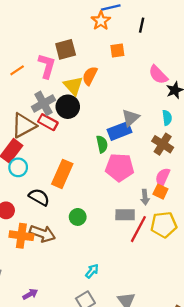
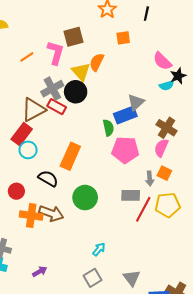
cyan semicircle: (167, 118) -> (167, 85), moved, turned 80
pink semicircle: (163, 177) -> (161, 148), moved
green circle: (78, 217) -> (85, 198), size x1.5

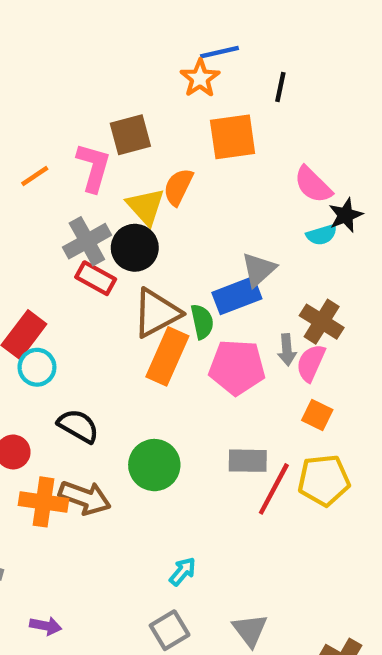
orange square: (123, 38) -> (233, 137), size x1.6
brown triangle: (33, 110) -> (156, 313), moved
orange rectangle: (70, 156) -> (167, 356), moved
gray arrow: (150, 178) -> (287, 350), moved
purple arrow: (40, 272) -> (46, 626), moved, turned 40

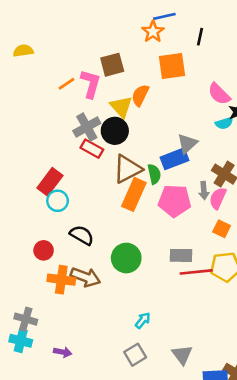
orange line: (35, 176) -> (66, 84), moved
red line: (274, 489) -> (196, 272), turned 56

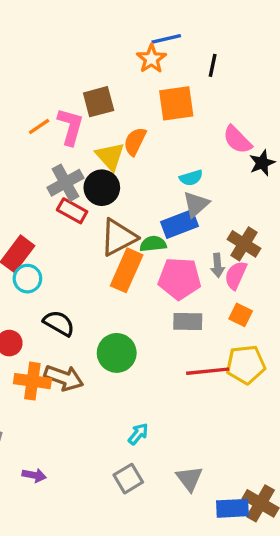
cyan semicircle: (224, 123) -> (191, 178), moved
green semicircle: (154, 174) -> (153, 244), turned -84
gray rectangle: (181, 255) -> (188, 322), moved

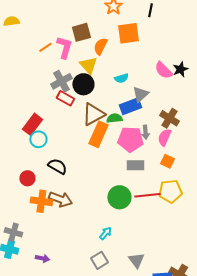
pink semicircle: (237, 140) -> (163, 70), moved
orange semicircle: (135, 141) -> (100, 46), moved
cyan semicircle: (191, 178) -> (121, 78), moved
gray arrow: (218, 265) -> (145, 132), moved
green circle: (117, 353) -> (119, 197), moved

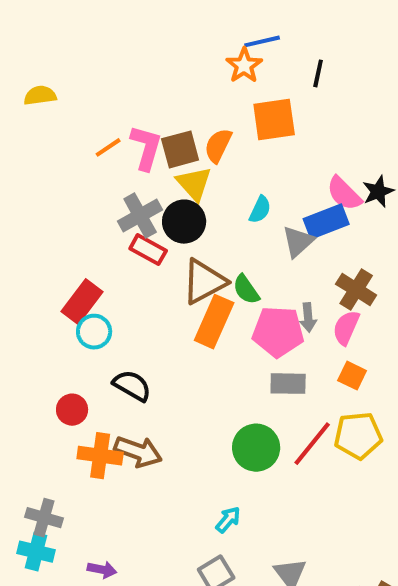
brown square: (81, 32) -> (180, 149), moved
cyan semicircle: (121, 78) -> (260, 210), turned -48
blue rectangle: (130, 106) -> (326, 222), moved
green semicircle: (114, 118) -> (246, 290), turned -119
red line: (147, 195) -> (312, 444), turned -45

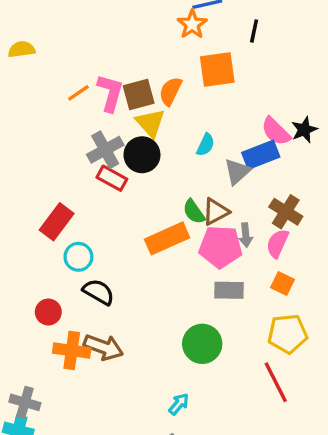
brown triangle: (204, 282) -> (216, 212), moved, size x0.7
orange rectangle: (214, 322) -> (167, 238), turned 42
cyan circle: (94, 332) -> (78, 257), moved
red line: (312, 444) -> (276, 382), moved, turned -66

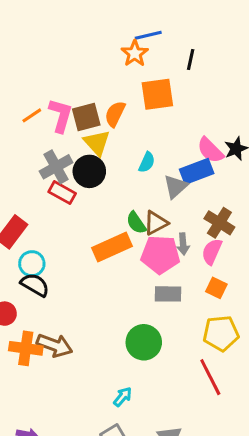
black semicircle: (98, 292) -> (35, 285), moved

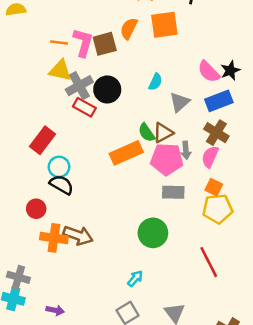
orange semicircle: (115, 114) -> (129, 29), moved
orange line: (32, 115) -> (59, 43), turned 42
yellow triangle: (97, 143) -> (60, 70), moved, turned -35
blue rectangle: (197, 171) -> (219, 101), moved
yellow pentagon: (221, 333) -> (218, 209), moved

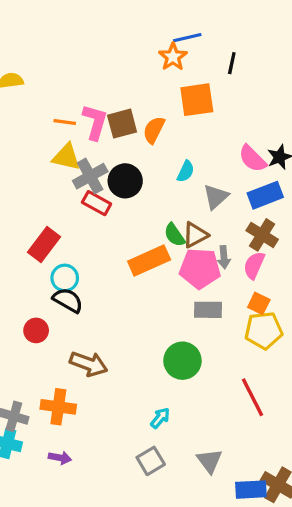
orange semicircle: (129, 29) -> (154, 130), moved
orange cross: (54, 238) -> (58, 407), moved

